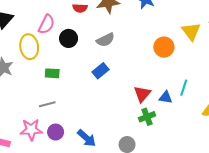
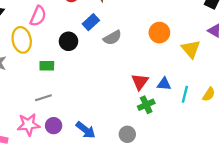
yellow triangle: (191, 31) -> (191, 49), moved
black circle: (69, 38) -> (68, 41), moved
gray semicircle: (105, 40) -> (112, 38), moved
blue rectangle: (100, 71) -> (91, 22), moved
cyan line: (184, 88) -> (185, 94), moved

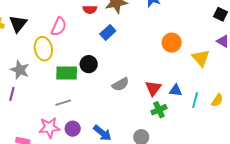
gray semicircle: (112, 38) -> (120, 84), moved
black circle: (68, 41) -> (89, 64), moved
green rectangle: (47, 66) -> (67, 73), size x1.5

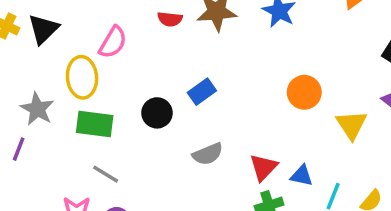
blue rectangle: (108, 32) -> (202, 92), moved
green rectangle: (67, 73) -> (95, 124), moved
gray line: (63, 103) -> (106, 174), turned 42

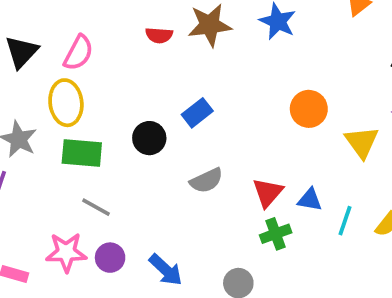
pink semicircle: (113, 42) -> (78, 53), moved

